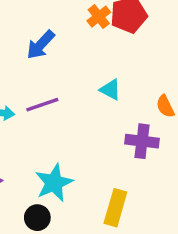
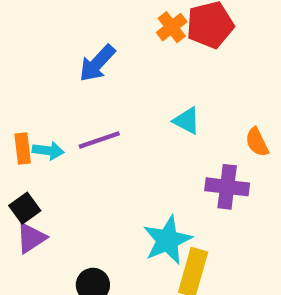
cyan star: (54, 183) -> (167, 240), moved

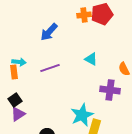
orange cross: (172, 27) -> (84, 15), turned 32
cyan arrow: (48, 151) -> (19, 62), moved

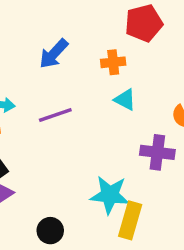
orange cross: (84, 15) -> (113, 62), moved
cyan star: (82, 115) -> (110, 195), turned 30

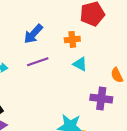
purple line: (55, 115) -> (38, 62), moved

